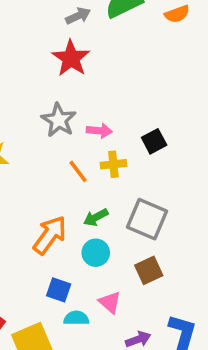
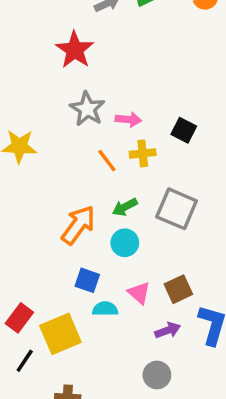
red star: (71, 58) -> (75, 50), moved
black square: (154, 141) -> (184, 130), turned -35
brown square: (149, 270) -> (178, 289), moved

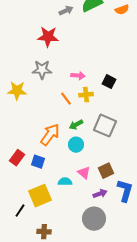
red star: (75, 50) -> (48, 37), turned -30
gray star: (87, 109) -> (42, 70), moved, turned -30
blue square: (87, 280) -> (38, 162), moved
red rectangle: (19, 318) -> (17, 158), moved
gray circle: (157, 375) -> (94, 219), size x1.5

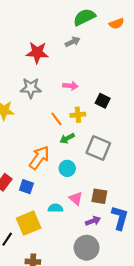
gray arrow: (66, 11) -> (73, 42), moved
pink arrow: (78, 76) -> (70, 86), moved
green arrow: (76, 125) -> (67, 138), moved
brown square: (106, 171) -> (99, 196), turned 35

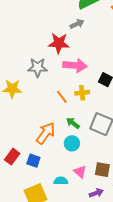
red star: (37, 53) -> (59, 43), moved
pink arrow: (70, 86) -> (75, 65), size x1.6
green arrow: (67, 138) -> (73, 123), moved, turned 64

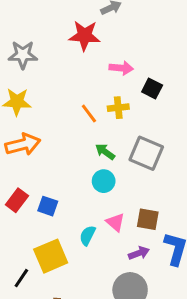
pink arrow: (75, 65) -> (121, 68), moved, size x0.7
gray star: (38, 67) -> (23, 55), moved
orange arrow: (46, 133) -> (23, 144), moved, turned 40
cyan semicircle: (61, 181) -> (87, 235), turned -64

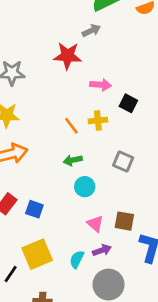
green arrow: (105, 152) -> (73, 160), moved, turned -48
gray square: (146, 153) -> (123, 162), size x0.7
cyan semicircle: (87, 235) -> (77, 259), moved
purple arrow: (139, 253) -> (102, 250), moved

